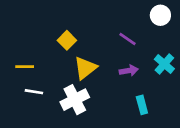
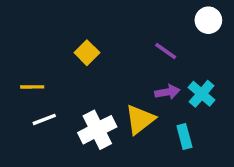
cyan cross: (164, 64) -> (202, 94), moved
yellow triangle: (85, 68) -> (140, 119), moved
white line: (34, 92) -> (44, 119), turned -30

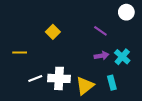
white line: (44, 119) -> (35, 78), moved
yellow triangle: (140, 119) -> (85, 86), moved
white cross: (97, 130) -> (59, 78), turned 30

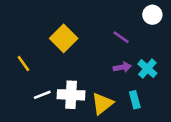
yellow square: (53, 32) -> (64, 38), size x1.5
yellow line: (20, 53) -> (23, 64), turned 56

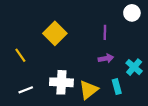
purple line: (121, 37) -> (105, 32), turned 56
cyan cross: (147, 69) -> (134, 67), moved
white line: (42, 95) -> (26, 90), moved

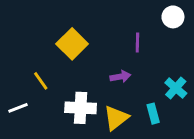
yellow line: (20, 55) -> (41, 81), moved
purple arrow: (106, 58) -> (120, 77), moved
white line: (26, 90) -> (18, 108), moved

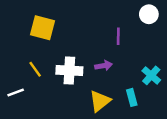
yellow square: (72, 44) -> (42, 28), moved, turned -30
white cross: (81, 108) -> (69, 71), moved

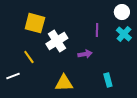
white cross: (69, 71) -> (57, 41), moved, turned -35
cyan cross: (151, 75) -> (124, 34), moved
yellow triangle: (100, 101) -> (64, 83), moved, turned 36

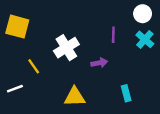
yellow square: (35, 23) -> (17, 27), moved

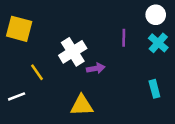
purple arrow: (99, 63) -> (96, 68), moved
cyan rectangle: (126, 93) -> (154, 89), moved

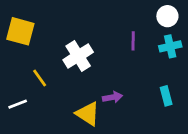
cyan cross: (158, 43) -> (170, 46), turned 36
purple arrow: (96, 68) -> (112, 97), moved
yellow triangle: (82, 105) -> (88, 114), turned 35

